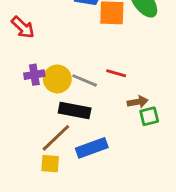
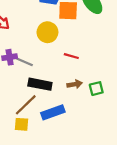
yellow circle: (57, 79) -> (47, 32), moved
gray line: (85, 80) -> (24, 61), moved
brown arrow: (138, 102) -> (75, 84), moved

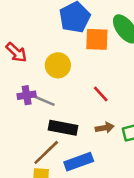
yellow circle: (47, 32) -> (58, 65), moved
red line: (71, 56) -> (101, 94), turned 32

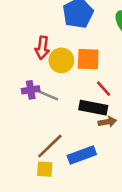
orange square: (97, 39) -> (88, 59), moved
red arrow: (16, 52) -> (42, 48), moved, turned 55
black rectangle: (63, 128) -> (93, 108), moved

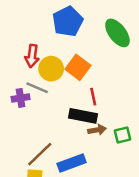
orange square: (88, 59) -> (78, 67), turned 35
red line: (104, 89) -> (93, 97), turned 30
gray line: (47, 95) -> (37, 88), moved

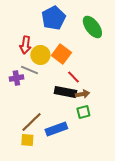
red line: (93, 97) -> (73, 77), turned -32
brown arrow: (97, 130) -> (82, 94), moved
green square: (123, 135) -> (83, 112), moved

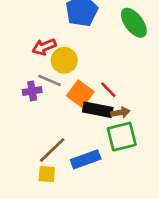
red arrow: (25, 45) -> (44, 47), turned 60
orange square: (61, 54) -> (80, 94), moved
green square: (83, 112) -> (122, 137), size x1.6

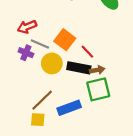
red arrow: (44, 47) -> (27, 27), moved
yellow circle: (64, 60) -> (52, 63), moved
purple cross: (32, 91) -> (26, 53), turned 32
orange square: (80, 94) -> (65, 40), moved

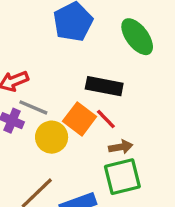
orange square: (65, 40) -> (80, 119), moved
black rectangle: (79, 68) -> (104, 86), moved

